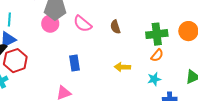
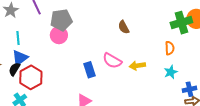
pink semicircle: (82, 24) -> (112, 61), moved
green cross: (157, 34) -> (181, 23), moved
orange semicircle: (157, 55) -> (170, 48), turned -32

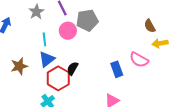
pink circle: (59, 35) -> (68, 31), moved
yellow arrow: (137, 66) -> (160, 43), moved
black semicircle: (14, 69) -> (72, 68), moved

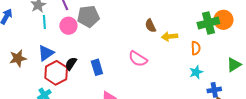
cyan line: (44, 39) -> (44, 22), moved
yellow arrow: (160, 43) -> (170, 36), moved
blue rectangle: (117, 69) -> (97, 67), moved

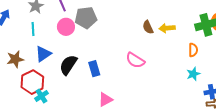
cyan line: (44, 22) -> (33, 29), moved
yellow arrow: (170, 36) -> (167, 28), moved
black semicircle: (71, 64) -> (68, 65), size x1.5
red hexagon: (56, 73) -> (32, 82), moved

